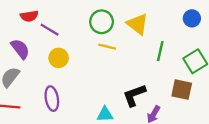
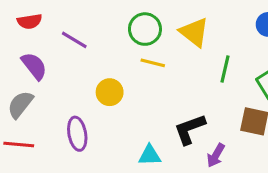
red semicircle: (29, 16) -> (30, 21), moved
yellow circle: (59, 58) -> (110, 92), moved

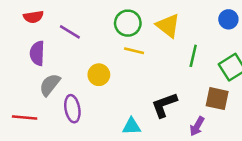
purple semicircle: (34, 66) -> (37, 53), turned -140
gray semicircle: (20, 104) -> (50, 85), moved
purple arrow: (216, 155) -> (197, 126), moved

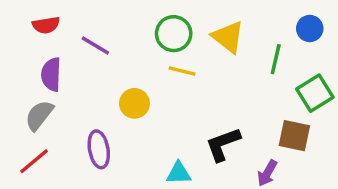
green line: (193, 56) -> (276, 59), moved
gray semicircle: (50, 85) -> (39, 115), moved
red line: (25, 117) -> (34, 161), turned -45

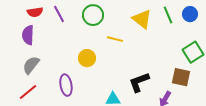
green circle: (174, 34) -> (93, 15), moved
purple line: (95, 46) -> (59, 14), moved, turned 30
green line: (276, 59) -> (168, 15), moved, turned -36
purple semicircle: (51, 74) -> (28, 35), moved

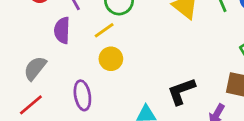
purple semicircle: (28, 35) -> (62, 30), moved
yellow line: (115, 39) -> (104, 30), moved, turned -49

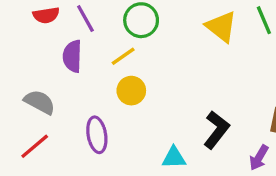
gray semicircle: (35, 68) -> (40, 102), turned 80
black L-shape: (181, 91) -> (216, 130), turned 148

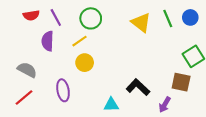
black L-shape: (216, 130) -> (138, 87), turned -85

